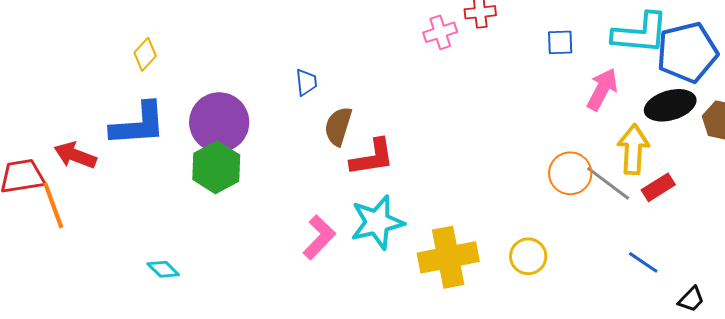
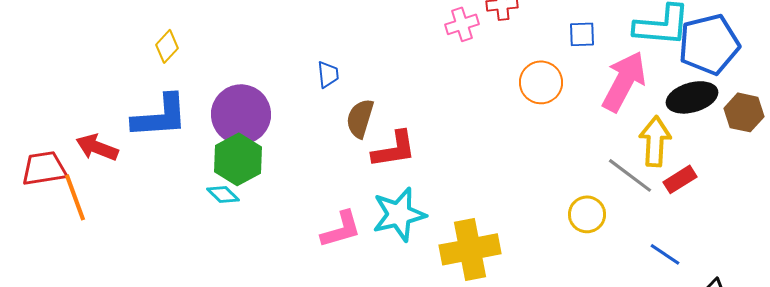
pink arrow: (602, 89) -> (624, 81), size x1.4
orange circle: (570, 173) -> (541, 82), moved
pink L-shape: (319, 237) -> (341, 229), turned 30
yellow circle: (528, 256) -> (587, 214), moved
cyan diamond: (163, 269) -> (223, 194), moved

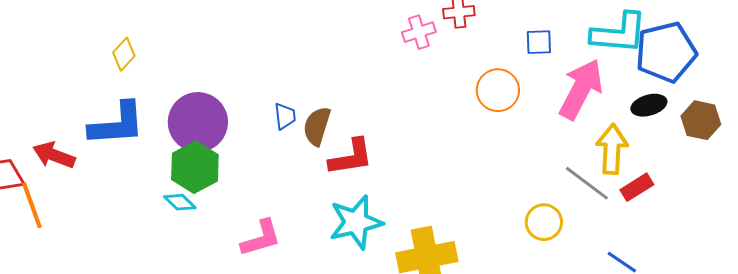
blue trapezoid: (328, 74) -> (285, 116), moved
black ellipse: (692, 97) -> (649, 105), size x0.7
pink L-shape: (341, 229) -> (261, 238), moved

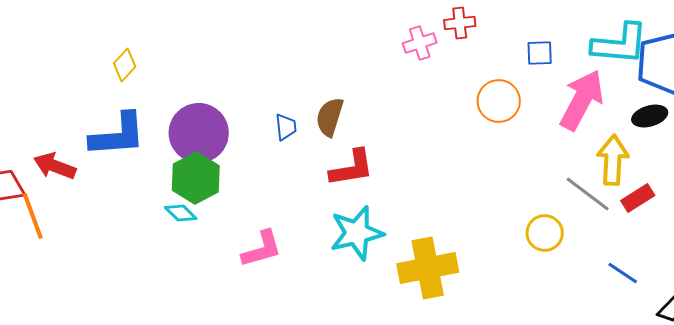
brown semicircle: (317, 126) -> (330, 117), moved

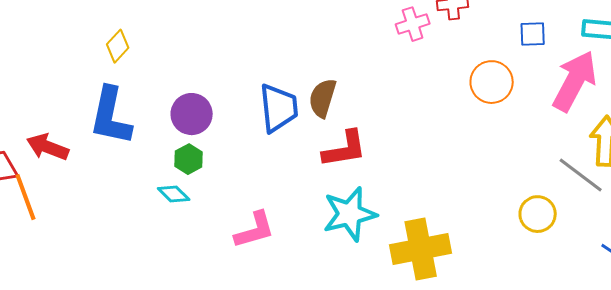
blue trapezoid: (286, 127) -> (279, 108), size x1.8
purple circle: (199, 133) -> (192, 114), size x0.7
blue L-shape: (118, 135) -> (111, 116), turned 106
green hexagon: (196, 178) -> (189, 159), size x0.6

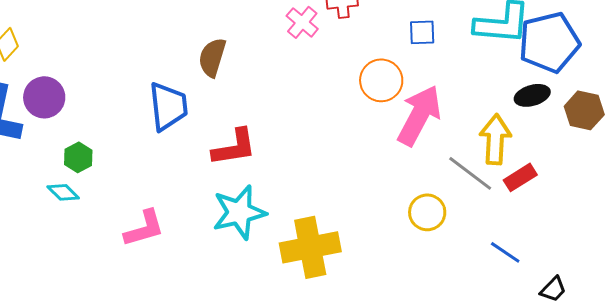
pink cross: (413, 24) -> (302, 22), turned -32
pink arrow: (575, 81) -> (419, 115), moved
brown semicircle: (323, 98) -> (212, 57), moved
purple circle: (192, 114) -> (44, 97), moved

